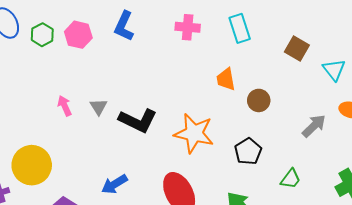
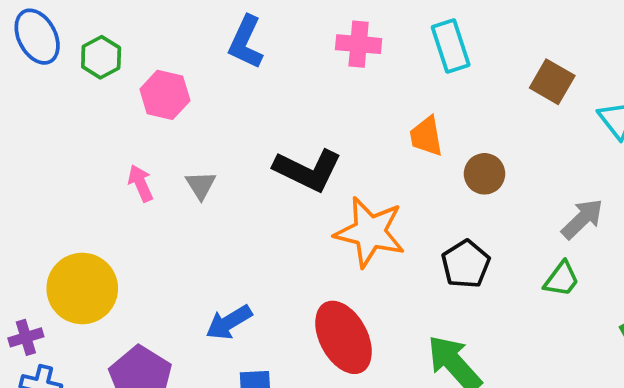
pink hexagon: (78, 35) -> (165, 95), moved
black L-shape: (138, 121) -> (308, 170), moved
green trapezoid: (291, 179) -> (562, 279), moved

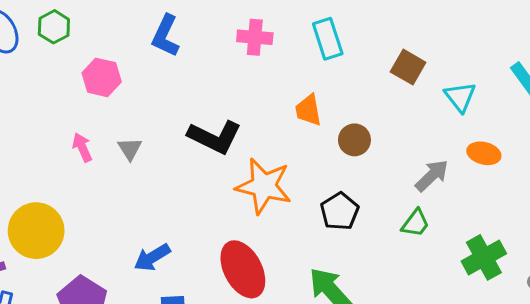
green hexagon: (101, 57) -> (54, 27), moved

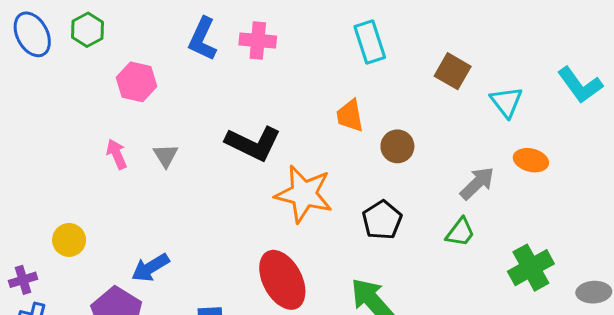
pink cross: (255, 37) -> (258, 40), moved
yellow circle: (36, 231) -> (69, 240), size x0.6
blue arrow: (152, 257) -> (150, 268), moved

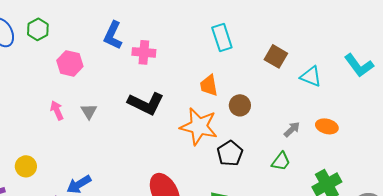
pink cross: (258, 40) -> (144, 52), moved
cyan triangle: (506, 102) -> (311, 76), turned -30
orange ellipse: (531, 160) -> (327, 126), moved
gray arrow: (477, 183) -> (292, 129), size x0.7
orange star: (304, 194) -> (199, 126), moved

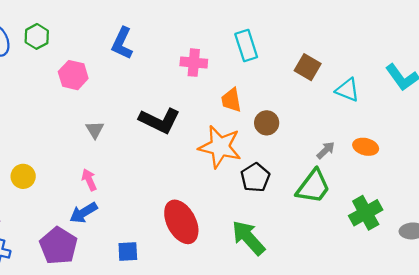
pink cross: (144, 52) -> (194, 63), moved
pink arrow: (57, 110) -> (89, 180), moved
green trapezoid: (281, 161) -> (313, 187), size x1.6
yellow circle: (26, 166) -> (23, 176), moved

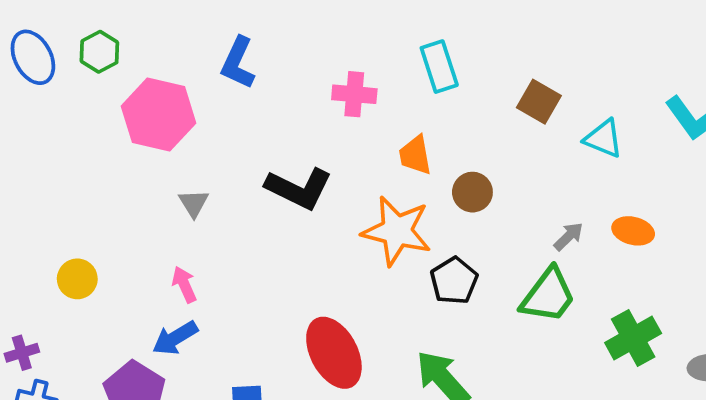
pink hexagon: (73, 75) -> (159, 115), size x1.5

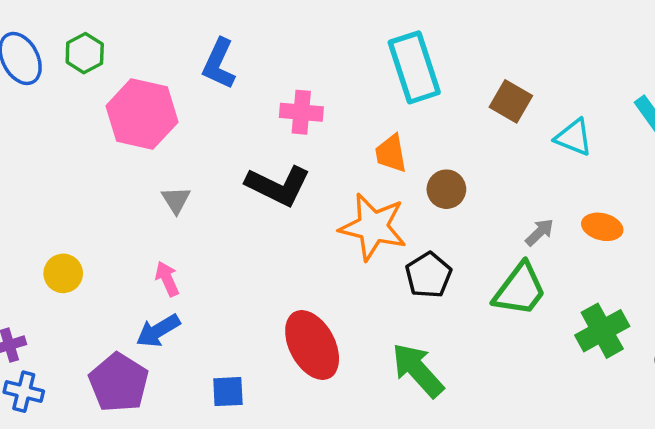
cyan rectangle: (439, 67) -> (414, 67), size x1.4
pink cross: (354, 94) -> (301, 112), moved

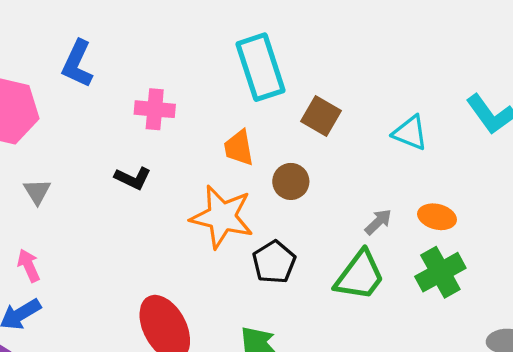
brown square: (511, 101) -> (321, 116), moved
black L-shape: (278, 186) -> (133, 178), size x0.6
green cross: (602, 331) -> (440, 272), moved

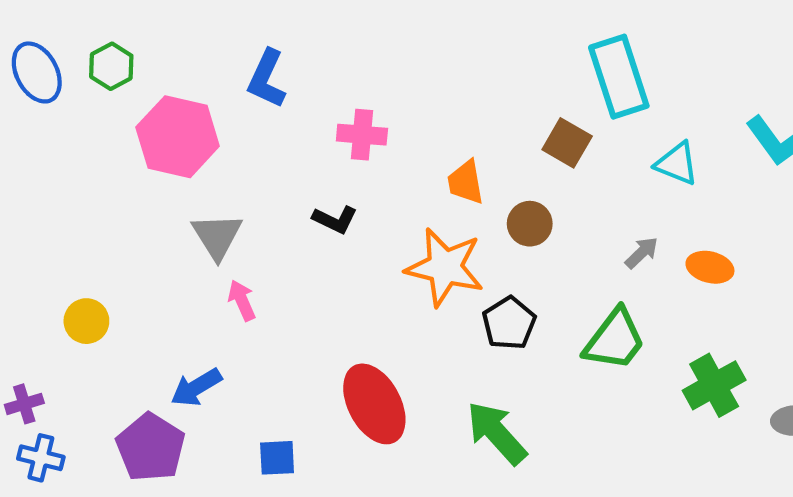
cyan rectangle: (261, 67) -> (619, 77), moved
gray triangle: (37, 192) -> (217, 236), size x1.5
gray arrow: (378, 222) -> (642, 253), moved
pink arrow: (29, 265) -> (242, 300), moved
green cross: (440, 272) -> (714, 385), moved

